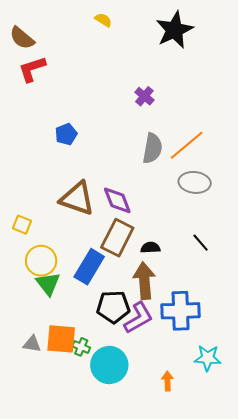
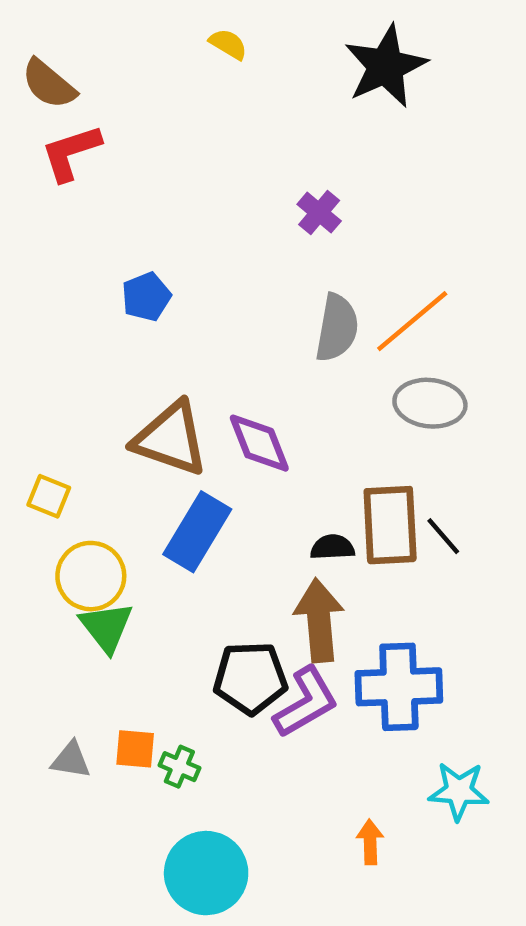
brown rectangle: (117, 238) -> (390, 525), moved, turned -30
blue rectangle: (89, 267) -> (197, 532), moved
orange square: (61, 339) -> (135, 749), size x0.6
cyan circle: (109, 365) -> (206, 873), moved

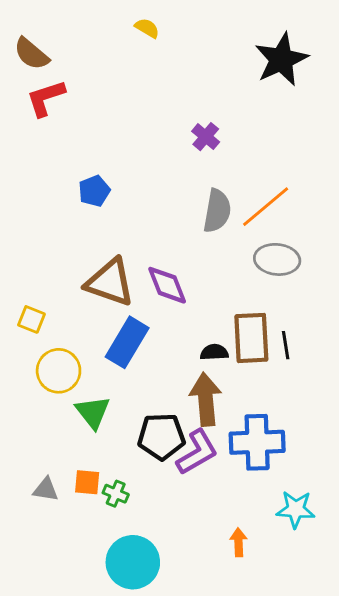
black star: (386, 66) -> (281, 59), moved
black line: (443, 536) -> (286, 345), turned 32
green triangle: (106, 627) -> (93, 412), moved

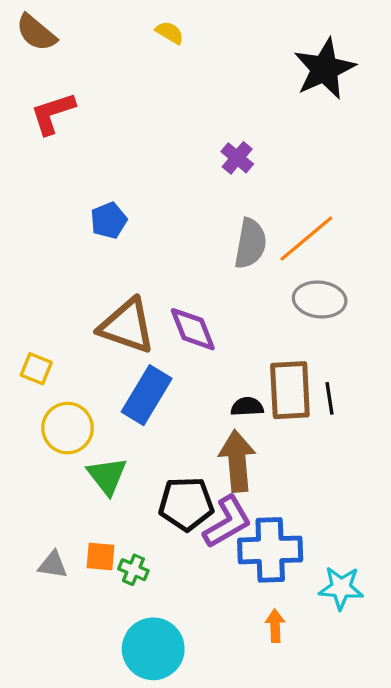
brown semicircle: (31, 54) -> (36, 33), moved
blue cross: (257, 442) -> (270, 550), moved

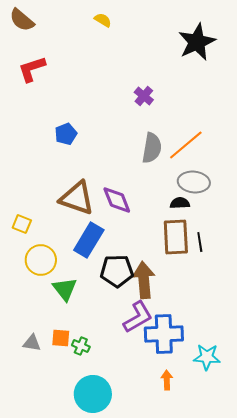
black semicircle: (247, 407) -> (180, 203), moved
black pentagon: (186, 504) -> (117, 271), moved

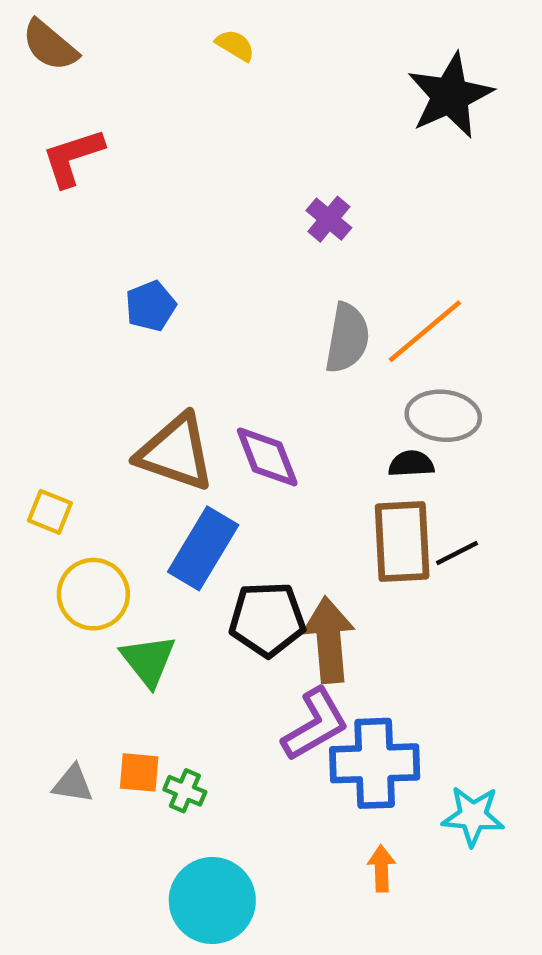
black line: (200, 242) -> (457, 553), turned 72

